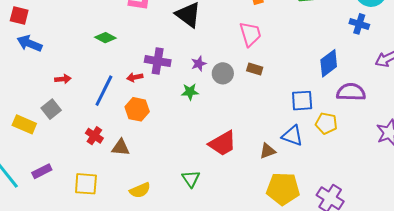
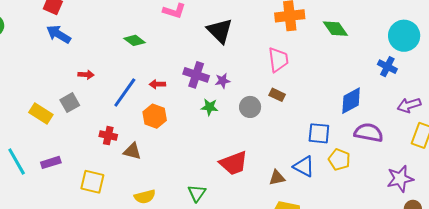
purple cross: (158, 61) -> (196, 75), moved
gray circle: (223, 73) -> (250, 107), moved
red cross: (94, 136) -> (108, 136), turned -30

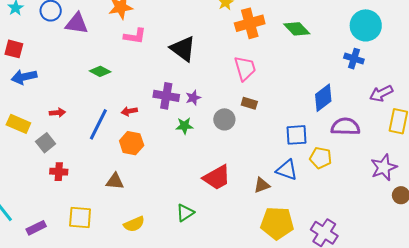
blue arrow: (59, 34) -> (24, 77), turned -35
yellow rectangle: (41, 113) -> (18, 124), moved
red cross: (108, 136) -> (59, 172), moved
purple rectangle: (51, 162) -> (36, 228), moved
green triangle: (197, 193) -> (185, 213), turned 30

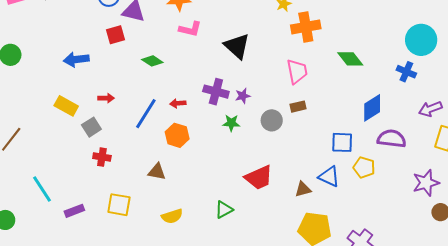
green diamond: (297, 29) -> (350, 59), moved
red square: (14, 49) -> (115, 35), moved, turned -36
brown rectangle: (249, 103) -> (298, 107), turned -35

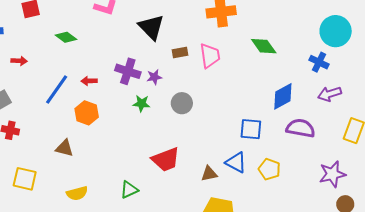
red arrow: (106, 98) -> (19, 61), moved
brown rectangle: (298, 107) -> (180, 52), moved
purple arrow: (430, 109) -> (330, 94), moved
yellow pentagon: (364, 167) -> (269, 169), moved

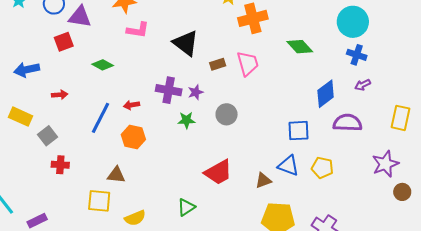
cyan circle: (336, 31) -> (353, 22), moved
purple arrow: (330, 94) -> (363, 85), moved, size x0.7
yellow square: (25, 179) -> (99, 201), moved

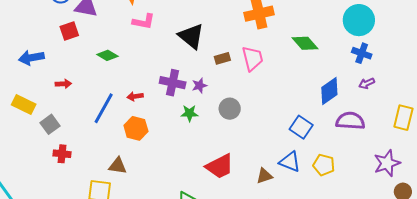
blue square: (298, 131) -> (301, 127), turned 35

